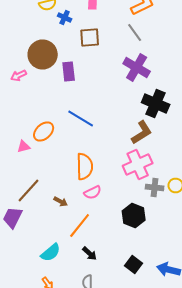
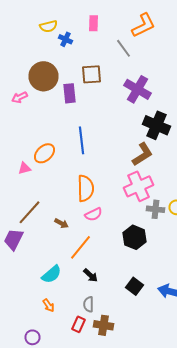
gray line: (135, 32) -> (124, 48), moved
brown square: (90, 38) -> (92, 74), moved
blue line: (81, 118) -> (82, 140), turned 52

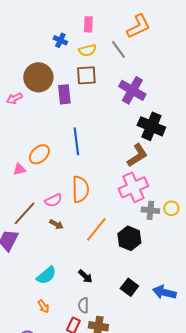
yellow semicircle: (48, 26) -> (87, 50), moved
pink semicircle: (94, 214) -> (53, 200), moved
orange line: (80, 247) -> (96, 229), moved

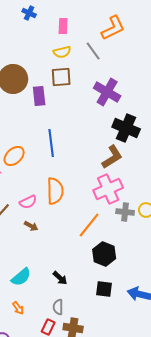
blue cross: (60, 40) -> (29, 13), moved
orange line: (96, 229) -> (89, 225), moved
black hexagon: (129, 238) -> (104, 254), moved
black square: (129, 287) -> (104, 289), turned -30

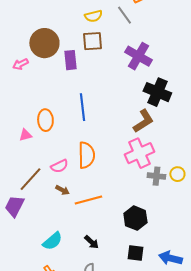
orange ellipse: (14, 156) -> (45, 120), turned -50
orange line: (89, 225) -> (88, 200), moved, turned 36

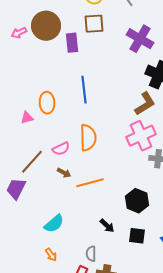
pink arrow: (20, 64) -> (19, 33), moved
black arrow: (91, 242) -> (107, 226), moved

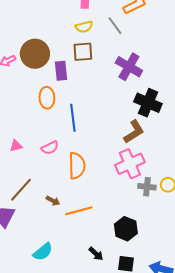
orange ellipse: (47, 103) -> (47, 98), moved
pink semicircle: (61, 149) -> (50, 148), moved

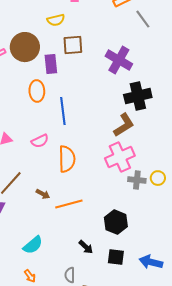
gray line: (115, 26) -> (143, 19), moved
yellow semicircle: (84, 27) -> (56, 20), moved
black cross: (148, 103) -> (138, 96), turned -36

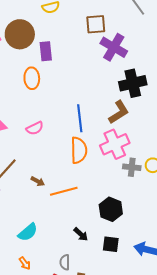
brown square: (73, 45) -> (96, 24), moved
blue line: (63, 111) -> (80, 118), moved
orange semicircle: (67, 159) -> (79, 150), moved

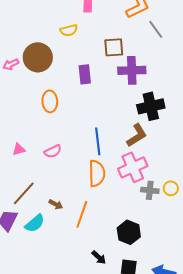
purple cross: (114, 47) -> (132, 70), turned -32
purple rectangle: (46, 51) -> (85, 74), moved
orange line: (64, 191) -> (82, 214), turned -56
cyan semicircle: (28, 232) -> (35, 223), moved

